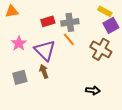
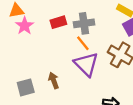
pink star: (19, 43) -> (25, 26), moved
purple triangle: (45, 50) -> (86, 64), moved

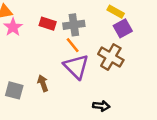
red rectangle: (58, 22) -> (48, 24), turned 35
gray square: (26, 87) -> (14, 90), turned 30

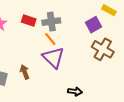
yellow rectangle: (116, 12) -> (109, 10), moved
brown cross: (111, 57) -> (103, 49), moved

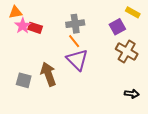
red rectangle: (29, 21) -> (35, 28), moved
brown arrow: (25, 72) -> (48, 74), size x1.6
black arrow: (75, 91) -> (132, 94), moved

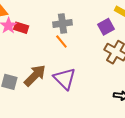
purple triangle: (77, 60) -> (65, 79), moved
brown arrow: (48, 74) -> (35, 75), turned 65

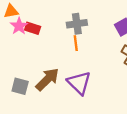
orange line: (61, 42) -> (76, 43), turned 32

